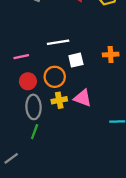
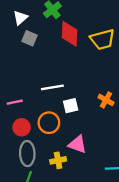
orange cross: (111, 54) -> (106, 100), turned 32
yellow cross: (59, 100) -> (58, 160), moved

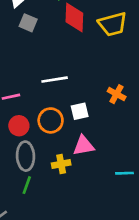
white square: (71, 106) -> (80, 111), moved
pink triangle: (77, 144) -> (84, 146), turned -30

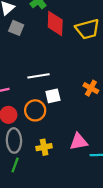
white square: (80, 111) -> (53, 96), moved
pink triangle: (84, 146) -> (79, 142), moved

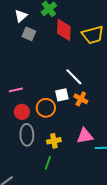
white line: (38, 76) -> (74, 77), moved, turned 54
orange cross: (91, 88) -> (81, 99), moved
green line: (15, 165) -> (48, 163), moved

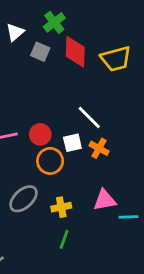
gray square: (29, 34) -> (40, 52), moved
red circle: (22, 112) -> (40, 134), moved
gray ellipse: (27, 135) -> (23, 199), turned 50
green line: (48, 163) -> (64, 239), moved

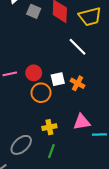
white line: (89, 118) -> (78, 47), moved
gray ellipse: (23, 199) -> (21, 145), moved

